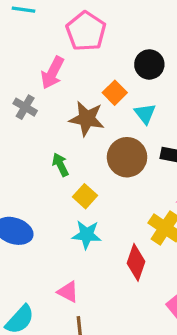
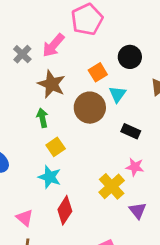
gray cross: (25, 107) -> (22, 54), moved
brown star: (87, 119) -> (52, 84), moved
brown circle: (127, 157) -> (90, 108), moved
red diamond: (136, 262) -> (65, 210), moved

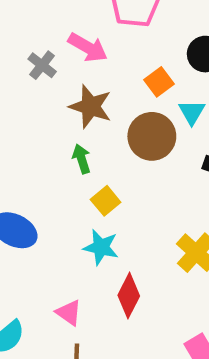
pink arrow: (53, 45) -> (88, 47), turned -95

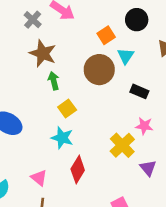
brown star: (91, 107) -> (43, 53), moved

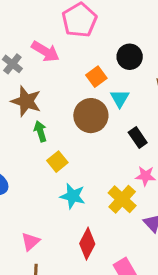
black rectangle: (139, 91) -> (138, 137), turned 36
cyan star: (62, 138) -> (73, 196), moved
red diamond: (78, 170) -> (87, 244), moved
pink triangle: (39, 178) -> (30, 242), turned 42

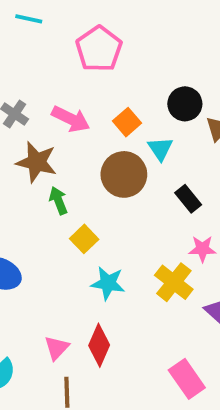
pink arrow: (45, 51) -> (71, 119), moved
black circle: (130, 57) -> (185, 104), moved
red diamond: (87, 244) -> (99, 345), moved

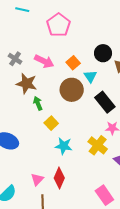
black rectangle: (188, 199) -> (105, 102), size x1.5

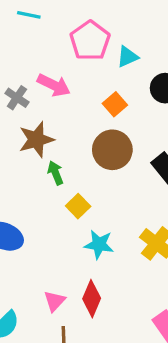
pink arrow: (44, 61) -> (54, 85), moved
cyan triangle: (90, 76) -> (127, 57), moved, turned 40
brown star: (27, 84) -> (36, 139), turned -30

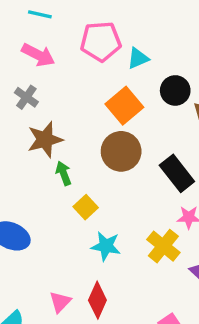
pink pentagon: (90, 41) -> (101, 41), turned 30
pink arrow: (54, 85) -> (38, 55), moved
orange square: (115, 104) -> (124, 106), size x1.5

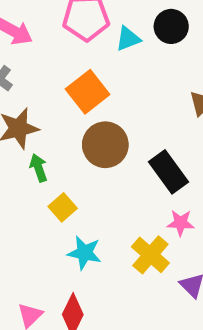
black circle: (175, 90) -> (171, 26), moved
orange square: (124, 106) -> (88, 92), moved

